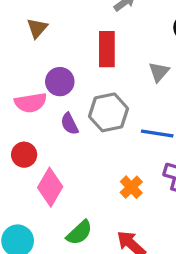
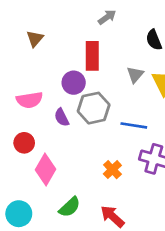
purple circle: (60, 82) -> (74, 83), moved

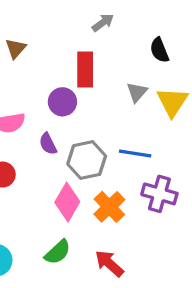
gray hexagon: (94, 108) -> (87, 160), moved
pink diamond: (46, 170) -> (67, 202), moved
orange cross: (112, 170) -> (109, 207), size x1.4

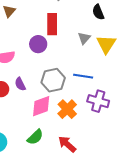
purple semicircle: (48, 144) -> (20, 84), moved
pink diamond: (67, 202) -> (41, 106), turned 40

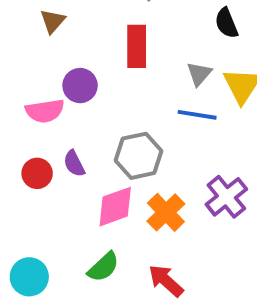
purple circle: (38, 44) -> (80, 86), moved
blue line: (83, 76) -> (197, 115), moved
purple cross: (98, 101) -> (226, 197), turned 35

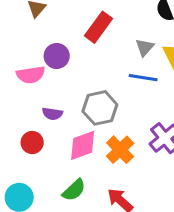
red rectangle: (137, 46) -> (98, 27), turned 36
purple semicircle: (74, 164) -> (52, 114), turned -54
red circle: (37, 173) -> (32, 143), moved

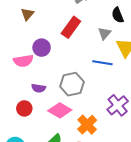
gray triangle: (145, 47) -> (104, 33), moved
pink diamond: (83, 145) -> (60, 110), turned 50
orange cross: (120, 150) -> (87, 125), moved

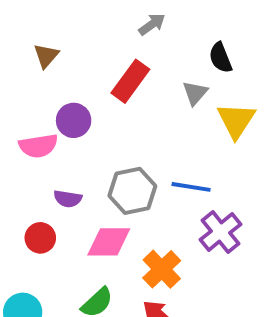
blue line: (102, 63) -> (191, 187), moved
pink diamond: (60, 110) -> (109, 242), turned -30

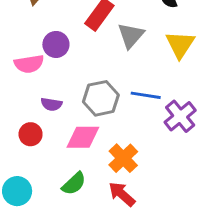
gray triangle: (195, 93) -> (131, 35), moved, size x1.4
purple cross: (220, 232) -> (180, 116), moved

